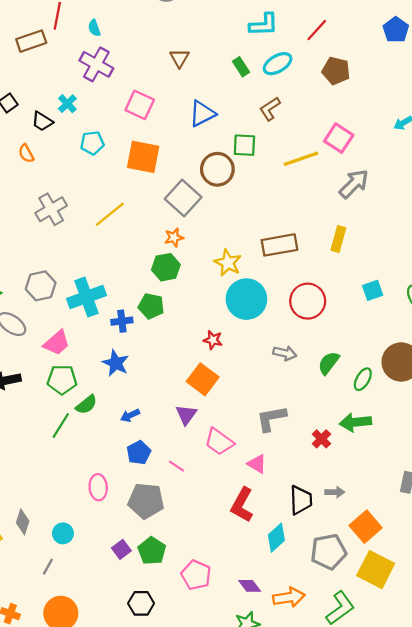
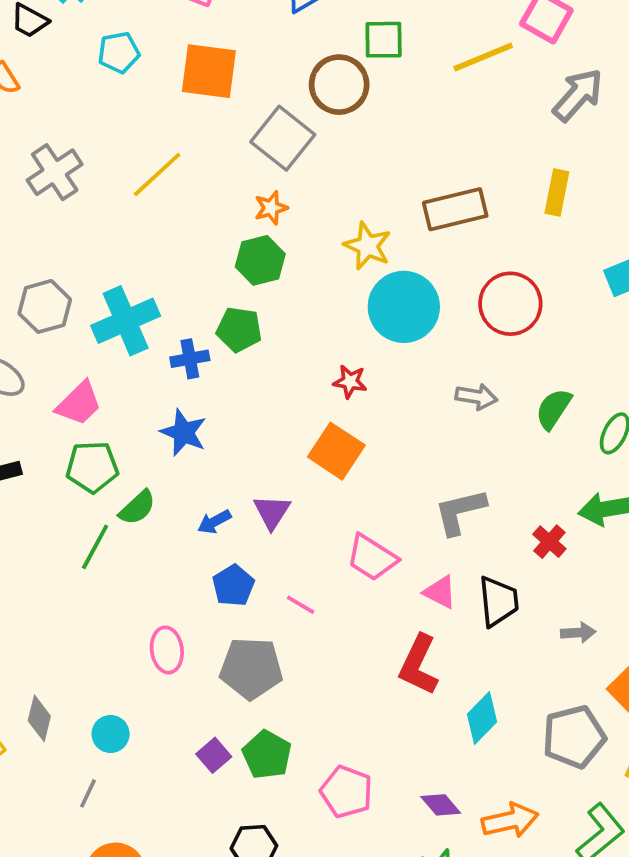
purple triangle: (186, 415) -> (272, 512), moved
black trapezoid: (301, 500) -> (498, 601), moved

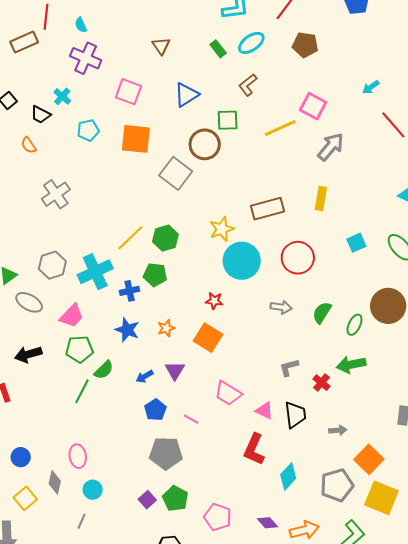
yellow line: (157, 174) -> (130, 238), moved
orange star: (271, 208) -> (166, 328), moved
yellow star: (368, 246) -> (222, 229), turned 30
gray L-shape: (460, 512) -> (289, 367), moved, size x0.7
pink ellipse: (167, 650) -> (78, 456), moved

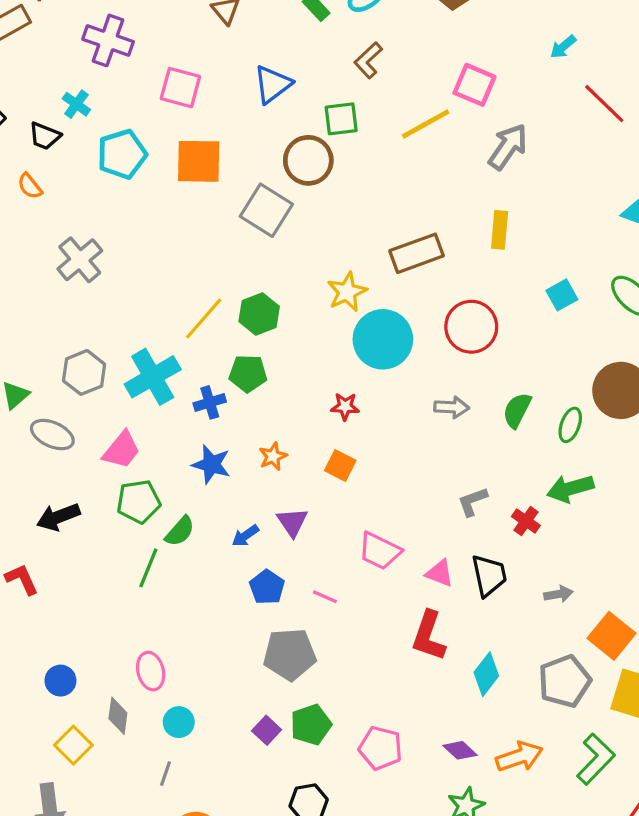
cyan pentagon: (88, 130) -> (122, 154), size x1.4
orange square: (208, 338) -> (340, 466), size x0.7
green pentagon: (175, 499) -> (311, 725), turned 30

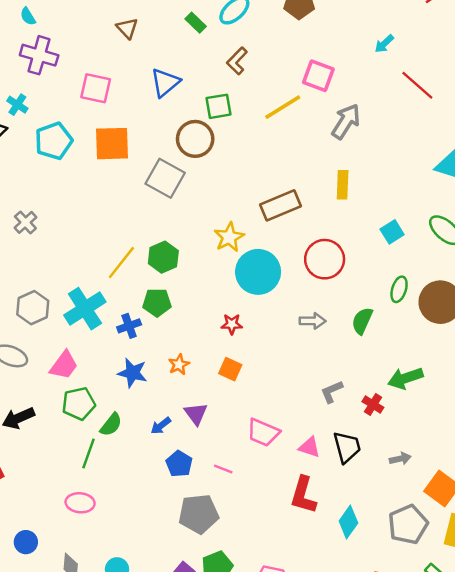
gray cross: (80, 260) -> (25, 222), size x0.7
green ellipse: (570, 425) -> (399, 289), moved
pink ellipse: (151, 671) -> (80, 503), moved, turned -68

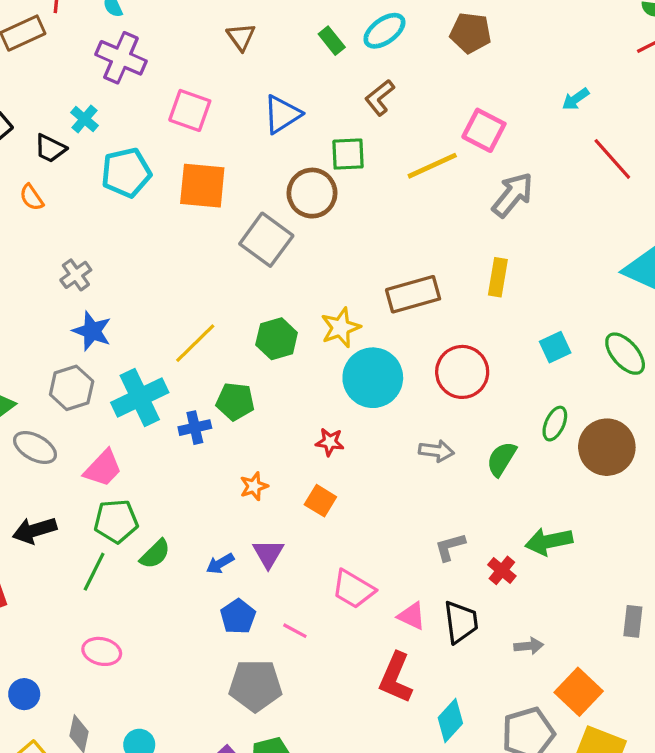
green hexagon: (163, 257) -> (277, 339), moved
blue star: (132, 373) -> (92, 331), moved
green line: (88, 453) -> (94, 572), moved

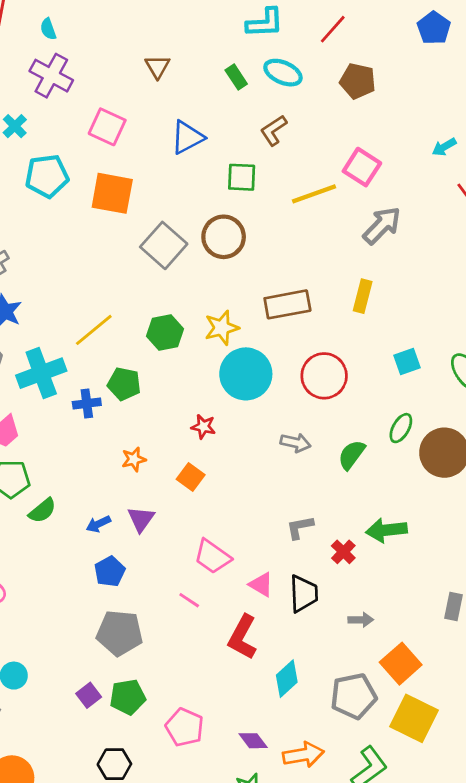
cyan ellipse: (384, 31) -> (283, 73), turned 54
brown circle: (312, 193) -> (224, 237), moved
pink line: (295, 631) -> (189, 600), moved

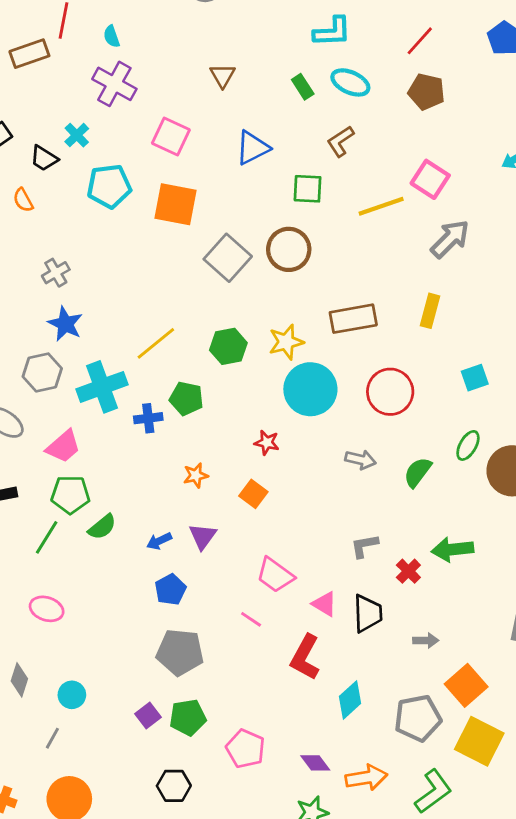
red line: (333, 29) -> (420, 41), moved

